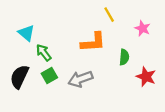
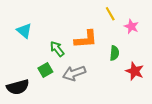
yellow line: (109, 15) -> (110, 14), moved
green arrow: (44, 53) -> (57, 49), moved
black semicircle: (19, 77) -> (18, 87), moved, turned -130

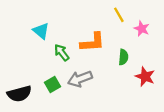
cyan triangle: (24, 31) -> (41, 31), moved
green square: (45, 70) -> (53, 85), moved

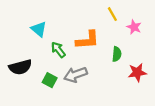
red star: (145, 77) -> (137, 72), turned -30
green square: (53, 85) -> (50, 80), turned -32
black semicircle: (19, 94) -> (20, 67), moved

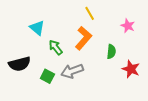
yellow line: (112, 14) -> (90, 13), moved
orange L-shape: (87, 40) -> (83, 38), turned -45
red star: (137, 72) -> (131, 69), turned 30

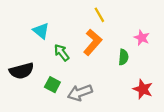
pink star: (128, 26) -> (142, 38), moved
red star: (131, 69) -> (143, 89), moved
gray arrow: (72, 71) -> (80, 93), moved

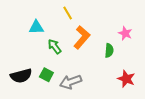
yellow line: (99, 15) -> (68, 13), moved
cyan triangle: (41, 31) -> (36, 27), turned -42
black semicircle: (22, 71) -> (21, 76), moved

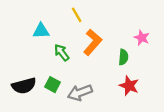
red star: (126, 79) -> (129, 86), moved

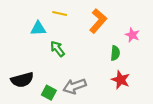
yellow line: (77, 15) -> (60, 13), moved, turned -48
orange L-shape: (93, 42) -> (98, 21), moved
green square: (53, 85) -> (49, 93), moved

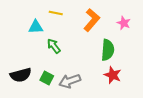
pink star: (132, 35) -> (124, 23), moved
green semicircle: (115, 53) -> (108, 50), size x1.5
green square: (49, 93) -> (47, 78), moved

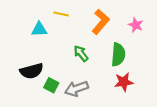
green arrow: (54, 46) -> (81, 53), moved
black semicircle: (21, 75) -> (32, 71), moved
red star: (113, 75) -> (124, 82), turned -30

